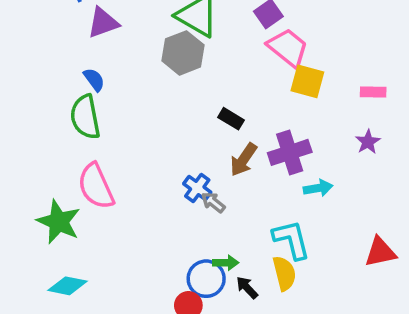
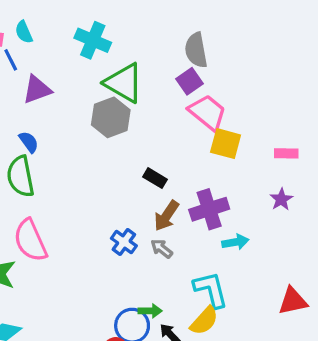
gray arrow: (213, 202) -> (162, 249), moved
yellow semicircle: (284, 273) -> (204, 321), turned 56

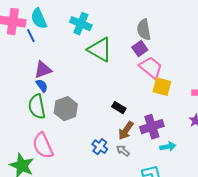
cyan semicircle: (24, 32) -> (39, 19), size x1.5
purple triangle: (37, 89) -> (43, 70), moved
gray hexagon: (111, 117) -> (66, 109), moved

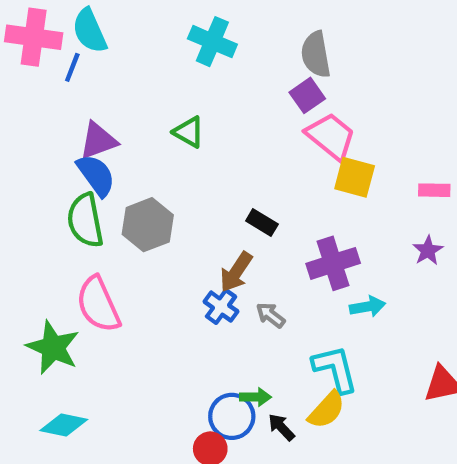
cyan cross: (81, 24) -> (212, 42), moved
blue line: (31, 36) -> (72, 67), turned 48
green triangle: (100, 50) -> (189, 132), moved, size x0.6
blue semicircle: (42, 86) -> (96, 175), size x1.5
brown arrow: (126, 131) -> (236, 272), moved

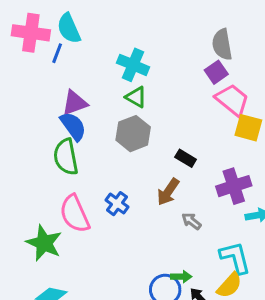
cyan cross: (212, 42) -> (133, 65), moved
gray hexagon: (148, 225) -> (133, 134), moved
blue cross: (221, 307) -> (117, 204), moved

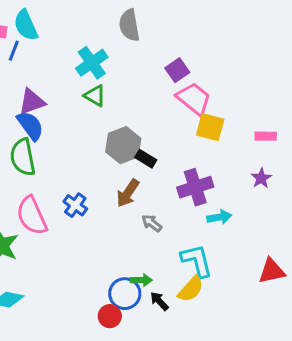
gray semicircle: (222, 44) -> (129, 25), moved
cyan cross: (133, 65) -> (92, 63), turned 32
gray hexagon: (133, 134) -> (123, 145), moved

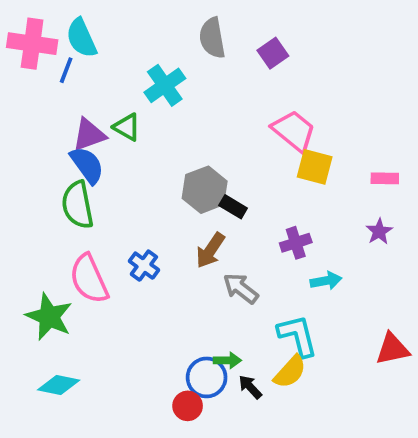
purple square: (177, 70) -> (273, 53), moved
green triangle: (95, 96) -> (127, 127), moved
purple cross: (195, 187) -> (296, 243), size x0.7
gray arrow: (152, 223) -> (241, 288), size x1.4

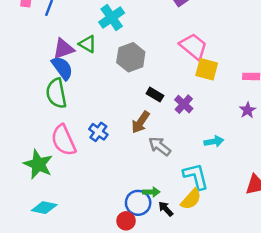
gray hexagon: (205, 190) -> (131, 57), moved
purple cross: (296, 243) -> (184, 104), moved, turned -30

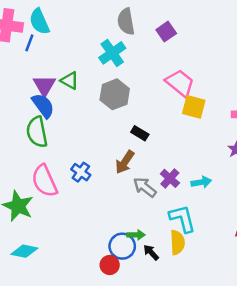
cyan cross: (112, 18) -> (112, 53), moved
purple triangle: (63, 49) -> (44, 86), turned -40
purple cross: (184, 104) -> (170, 178), moved
yellow semicircle: (191, 199) -> (177, 242), turned -45

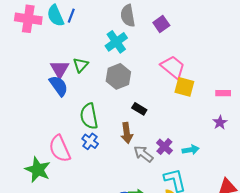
blue line: (29, 43) -> (71, 16), moved
green triangle: (70, 81) -> (81, 65), turned 42
green semicircle: (37, 132) -> (89, 116), moved
brown arrow: (125, 162) -> (127, 133), turned -42

